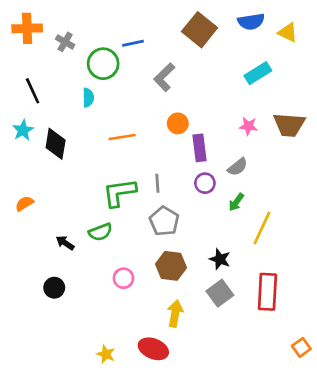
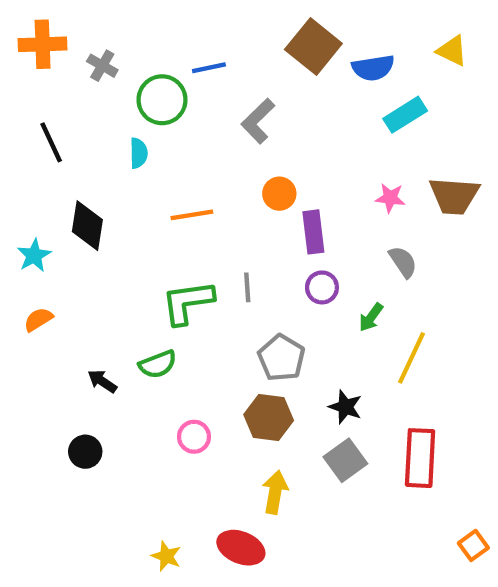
blue semicircle: (251, 22) -> (373, 68), moved
cyan star: (23, 130) -> (34, 255), moved
gray semicircle: (238, 167) -> (403, 262), moved, turned -85
gray pentagon: (164, 221) -> (281, 358), moved

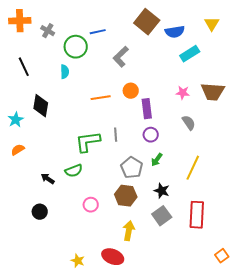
yellow triangle: (452, 51) -> (212, 24), turned 35
orange line: (192, 215) -> (101, 98), moved
green arrow: (371, 317) -> (157, 160), moved

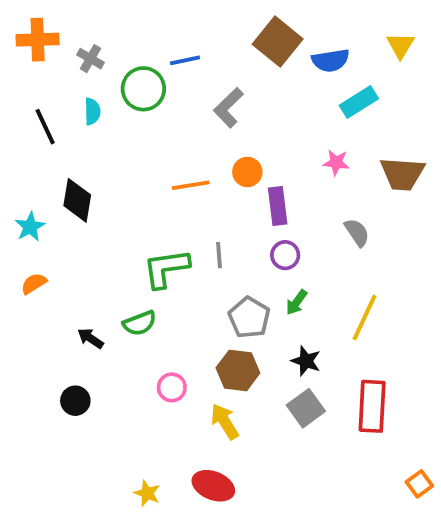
cyan semicircle: (65, 72) -> (92, 111), moved
pink star: (183, 93) -> (336, 163), moved
yellow arrow: (129, 231) -> (225, 421), moved, turned -42

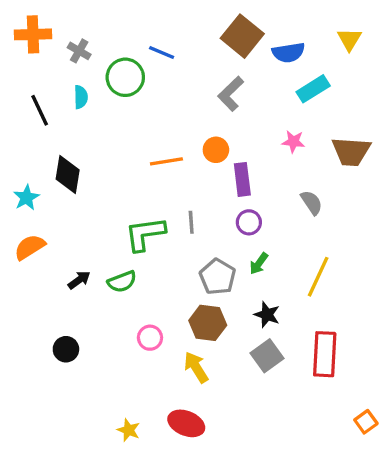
blue line: (185, 60) -> (162, 53), turned 35
gray L-shape: (228, 108) -> (231, 94), moved
orange semicircle: (34, 283) -> (30, 247), size x1.4
black arrow: (90, 338) -> (79, 280), moved, turned 110

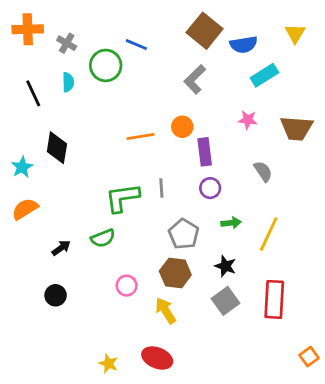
green arrow: (259, 264) -> (231, 223), moved, turned -132
black arrow: (79, 280) -> (61, 248), moved

